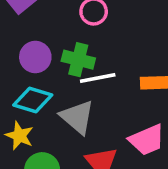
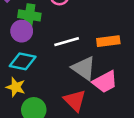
green cross: (78, 60) -> (29, 15), moved
gray triangle: (77, 117) -> (84, 68), moved

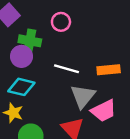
white line: (67, 42) -> (66, 69), turned 30
gray triangle: (84, 68) -> (83, 96), turned 32

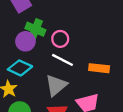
pink circle: (61, 22) -> (60, 39), moved
gray triangle: (83, 96) -> (56, 85), moved

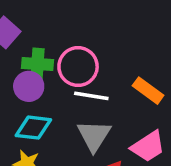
pink circle: (60, 39) -> (78, 67), size x1.5
orange rectangle: (99, 68) -> (148, 91), turned 48

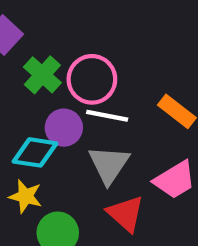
green cross: (37, 64) -> (42, 75), turned 36
purple circle: (29, 86) -> (64, 128), moved

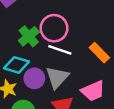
green cross: (42, 75) -> (29, 36), moved
purple circle: (64, 128) -> (34, 78), moved

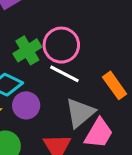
gray triangle: (57, 77) -> (80, 113), moved
pink trapezoid: (93, 91) -> (99, 133), turned -45

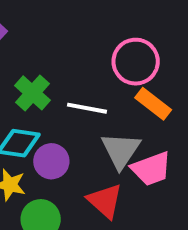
pink circle: (61, 45) -> (136, 62), moved
pink trapezoid: (99, 133) -> (151, 169), turned 56

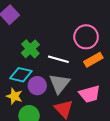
orange rectangle: (153, 104) -> (93, 60), turned -72
gray triangle: (121, 150) -> (59, 84), moved

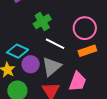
green cross: (30, 49) -> (42, 22), moved
pink trapezoid: (90, 94) -> (77, 82), turned -65

